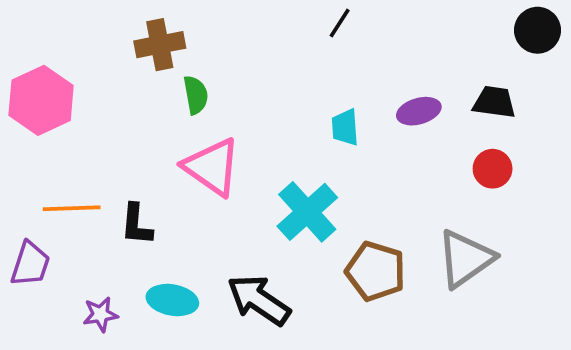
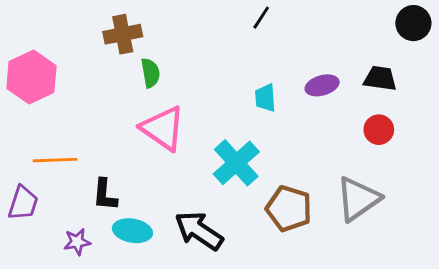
black L-shape: (136, 224) -> (105, 195), moved

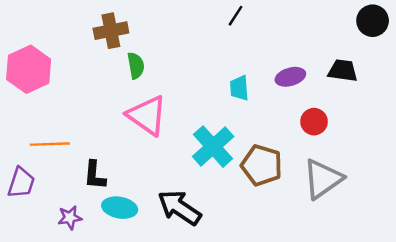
red circle: (379, 130) -> (314, 122), moved
brown pentagon: (289, 209) -> (262, 165), moved

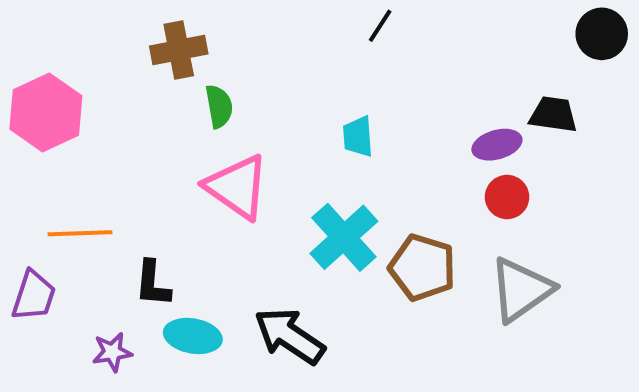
purple ellipse: (290, 77) -> (497, 145), moved
cyan trapezoid: (239, 88) -> (358, 137), moved

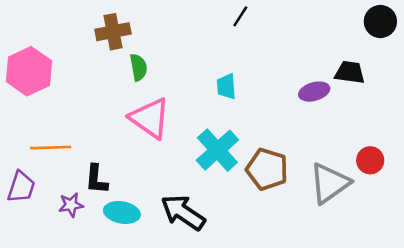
red circle: (507, 197) -> (370, 160), moved
purple star: (112, 352) -> (71, 205), moved

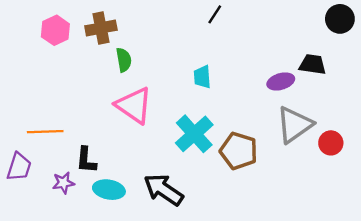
pink hexagon: (29, 71) -> (55, 30), moved, size x0.7
gray triangle: (329, 183) -> (294, 125), moved

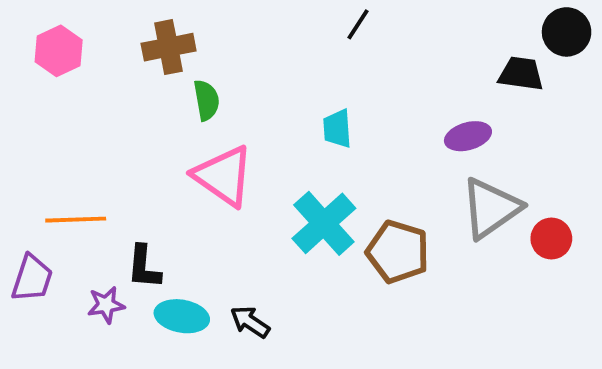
pink hexagon: (55, 30) -> (59, 51), moved
black trapezoid: (313, 64) -> (521, 74), moved
black arrow: (164, 190) -> (250, 322), moved, size x0.6

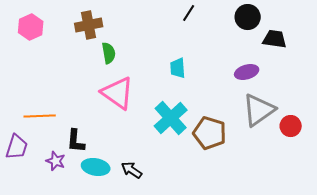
black circle: (567, 32) -> (248, 17), moved
purple star: (106, 305) -> (56, 161), turned 30

